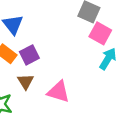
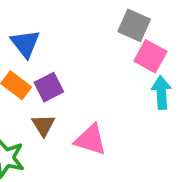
cyan arrow: (108, 59) -> (161, 93), turned -35

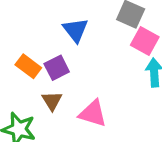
blue triangle: (25, 44) -> (76, 30), moved

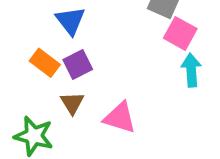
blue triangle: (76, 30) -> (70, 21), moved

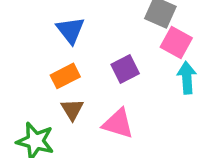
orange rectangle: (45, 63) -> (65, 76), moved, turned -64
purple square: (78, 65) -> (125, 69), moved

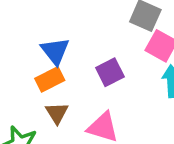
blue triangle: (70, 30) -> (55, 51), moved

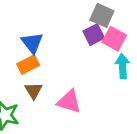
purple square: (110, 72) -> (94, 35), moved

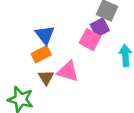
pink square: (114, 39) -> (90, 40), moved
pink triangle: (69, 102) -> (68, 71), moved

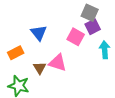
purple square: (100, 27) -> (93, 27), moved
orange rectangle: (41, 54) -> (16, 53), moved

